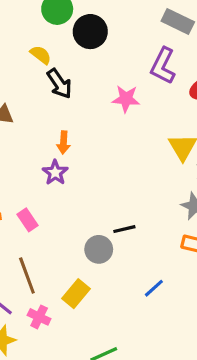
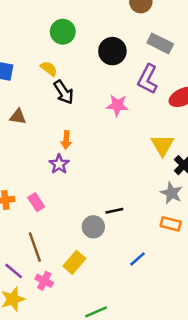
black circle: (90, 32) -> (112, 51), moved

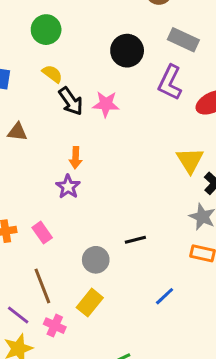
green circle: (63, 32) -> (46, 30), moved
pink star: (117, 105) -> (106, 104), moved
gray circle: (93, 227) -> (96, 260), moved

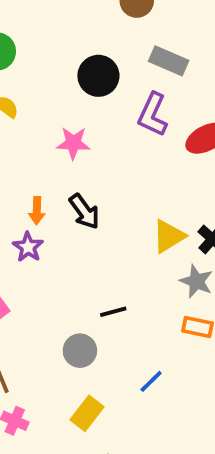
black arrow: (71, 101) -> (84, 211), moved
yellow triangle: (190, 160) -> (169, 236), moved, turned 32
gray circle: (96, 260) -> (80, 351), moved
yellow rectangle: (90, 303) -> (87, 413), moved

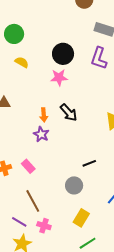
black circle: (98, 76) -> (63, 54), moved

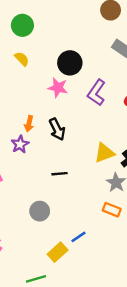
purple L-shape: (99, 58) -> (96, 93), moved
black line: (89, 163) -> (59, 174), moved
yellow rectangle: (81, 218) -> (58, 252), moved

